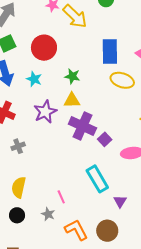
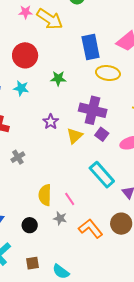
yellow triangle: (72, 100) -> (75, 136), moved, turned -30
purple star: (45, 112) -> (51, 122), moved, size x0.7
purple cross: (82, 126) -> (93, 110), moved
yellow semicircle: (19, 187) -> (45, 195), moved

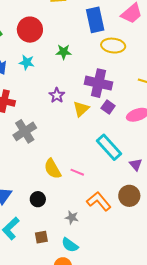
gray cross: (18, 157) -> (25, 131), size x1.6
yellow semicircle: (45, 195) -> (52, 169), turned -30
pink line: (70, 199) -> (77, 172), turned -32
gray star: (60, 218) -> (72, 217), moved

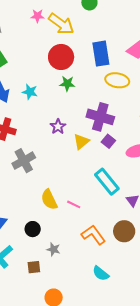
red circle: (30, 30) -> (61, 57), moved
gray star: (72, 217) -> (53, 249), moved
cyan semicircle: (70, 245) -> (101, 273), moved

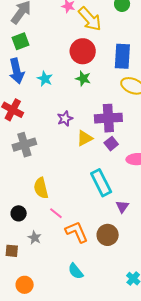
purple cross: (100, 117) -> (108, 118), turned -32
pink line: (74, 204) -> (56, 213), moved

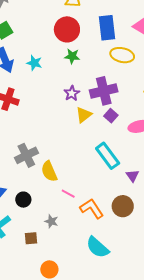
purple star: (65, 119) -> (72, 93), moved
gray cross: (24, 145) -> (26, 155), moved
black circle: (19, 213) -> (23, 200), moved
cyan semicircle: (76, 271) -> (98, 247), size x1.4

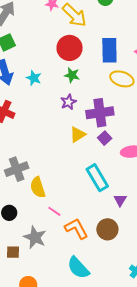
purple star: (72, 93) -> (68, 102), moved
gray star: (51, 221) -> (35, 237), size x1.6

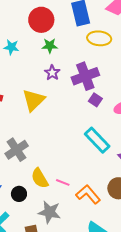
cyan star: (34, 78) -> (11, 47), moved
yellow triangle: (78, 135) -> (34, 100), moved, size x1.4
yellow semicircle: (38, 187) -> (40, 178), moved

